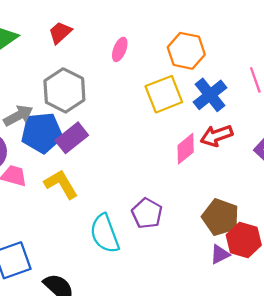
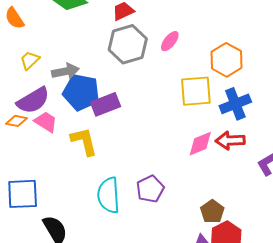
gray hexagon: (64, 90) -> (128, 44), moved
brown pentagon: (221, 217) -> (212, 212), size x0.7

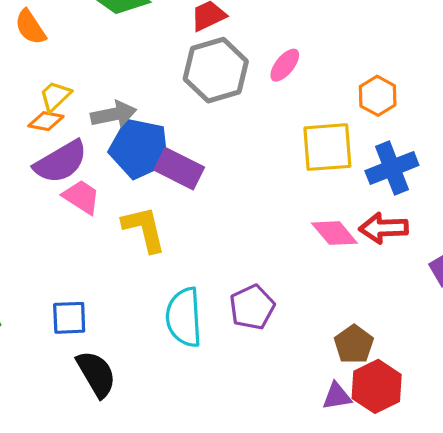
orange hexagon: (227, 60) -> (378, 96), size x0.7
purple rectangle: (105, 104) -> (179, 169), turned 48
orange diamond: (17, 121) -> (46, 121), moved
pink diamond: (200, 144) -> (334, 233), turned 72
blue square: (23, 194) -> (69, 318), moved, size x0.7

